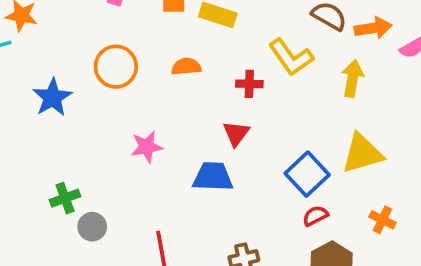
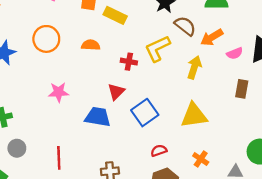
orange arrow: (373, 28) -> (212, 37), turned 150
yellow L-shape: (291, 57) -> (157, 48), turned 92
blue square: (307, 174) -> (145, 113), moved
gray circle: (92, 227) -> (17, 148), moved

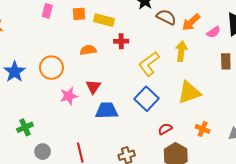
orange circle: (46, 39) -> (51, 68), moved
yellow L-shape: (157, 48) -> (149, 64), moved
red cross: (129, 62) -> (121, 41), moved
red triangle: (116, 92) -> (93, 87), moved

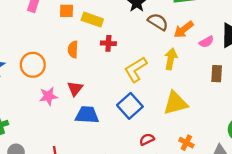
orange semicircle: (88, 50) -> (73, 50), turned -84

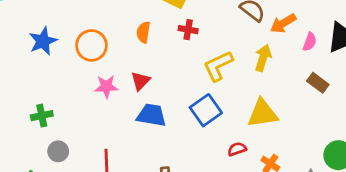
pink semicircle: (206, 42) -> (310, 42), turned -48
brown rectangle: (217, 74) -> (318, 83), turned -63
red semicircle: (147, 139) -> (237, 149), moved

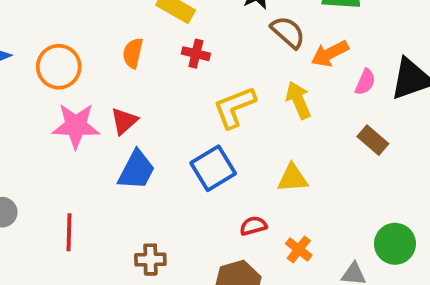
yellow arrow: (263, 58) -> (298, 100), turned -45
pink star: (106, 87) -> (76, 126), size x1.4
yellow triangle: (263, 113) -> (293, 178), size x0.7
blue trapezoid: (151, 115) -> (136, 170), turned 104

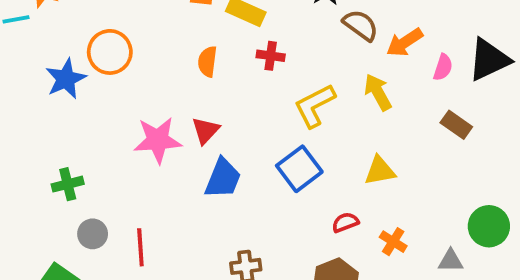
orange circle: (59, 67) -> (110, 52), moved
red line: (69, 232) -> (140, 247), moved

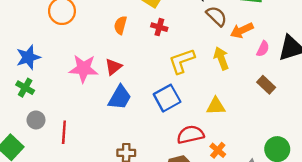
blue star: (66, 79) -> (28, 57), moved
green cross: (68, 184) -> (25, 88), turned 36
red semicircle: (345, 222) -> (190, 135), size x1.6

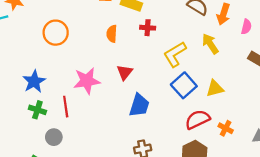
orange arrow: (242, 30) -> (223, 14), turned -35
red triangle: (113, 67) -> (125, 72), moved
blue trapezoid: (120, 97) -> (139, 105), moved
blue square: (167, 98) -> (184, 85), moved
red line: (64, 132) -> (66, 107), moved

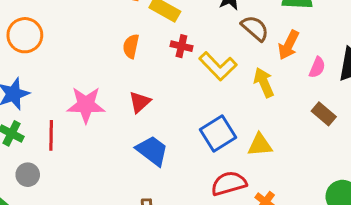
orange circle: (56, 33) -> (25, 35), moved
yellow L-shape: (175, 54) -> (218, 66), moved, turned -112
blue trapezoid: (139, 105) -> (152, 151), turned -80

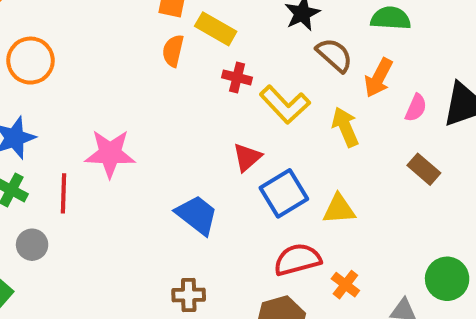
orange semicircle: (131, 46) -> (173, 51), moved
red triangle: (140, 102) -> (247, 157), moved

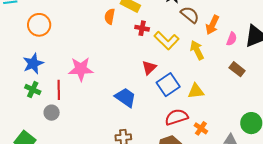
gray circle: (32, 245) -> (52, 113), moved

